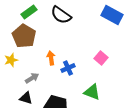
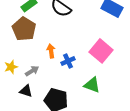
pink square: (101, 58) -> (101, 51), size x1.6
yellow star: (11, 60) -> (11, 67), moved

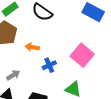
orange arrow: (51, 51) -> (32, 47), moved, turned -72

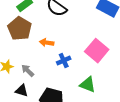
gray arrow: (13, 75) -> (28, 71), turned -104

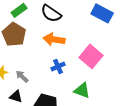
orange arrow: (47, 43) -> (54, 39), moved, size x1.5

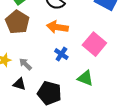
blue cross: (58, 66) -> (61, 54), turned -32

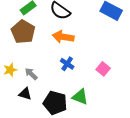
pink square: (94, 44) -> (103, 69), moved, size x0.6
green triangle: (85, 78) -> (80, 97), moved

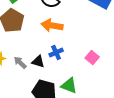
blue cross: (67, 64) -> (56, 52), turned 32
black triangle: (25, 94) -> (38, 62), moved

